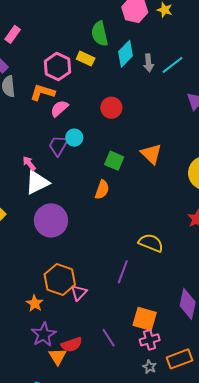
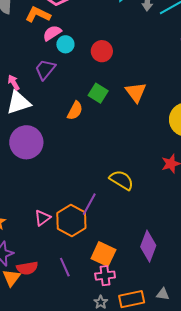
red circle: (111, 108) -> (102, 51), moved
cyan circle: (74, 138) -> (65, 44), moved
orange semicircle: (102, 190) -> (75, 111), moved
orange hexagon: (60, 280) -> (71, 221), moved

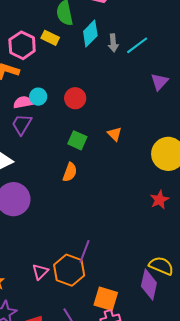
pink semicircle: (52, 33) -> (23, 102), moved, turned 30
orange triangle: (136, 92) -> (115, 134), size x0.7
orange semicircle: (75, 111) -> (70, 172), moved
yellow semicircle: (122, 180) -> (161, 266), moved

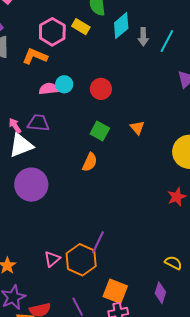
cyan line: (137, 45) -> (167, 41), turned -30
purple trapezoid: (22, 124) -> (38, 123), moved, turned 60
yellow semicircle: (161, 266) -> (173, 263), size x0.7
purple diamond: (149, 285) -> (160, 293), moved, size x0.7

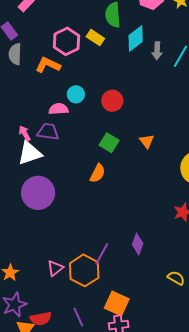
pink semicircle: (49, 89) -> (59, 109), moved
purple diamond: (160, 293) -> (138, 244), moved

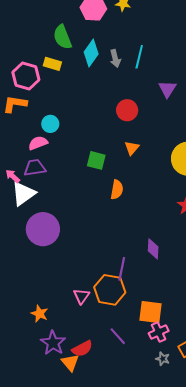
red circle: (112, 101) -> (127, 110), moved
orange triangle: (147, 141) -> (132, 148), turned 35
orange semicircle: (98, 173) -> (117, 190), moved

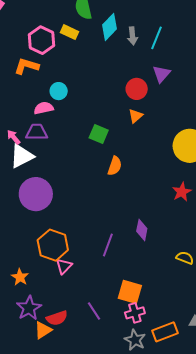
purple triangle: (167, 89) -> (162, 74), moved
orange triangle: (132, 148) -> (136, 116), moved
orange hexagon: (110, 290) -> (53, 245), moved
gray star: (163, 359) -> (135, 340), size x1.5
orange triangle: (70, 363) -> (43, 330), turned 30

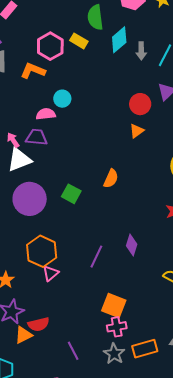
green square: (99, 134) -> (71, 194), moved
purple line: (94, 311) -> (73, 351), moved

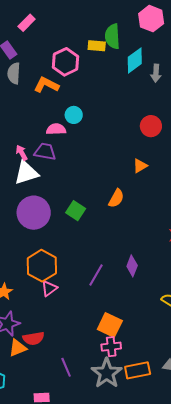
yellow rectangle: (79, 41) -> (97, 46), moved, turned -30
orange triangle: (137, 131) -> (140, 166), moved
gray star: (114, 354) -> (107, 373), size x1.4

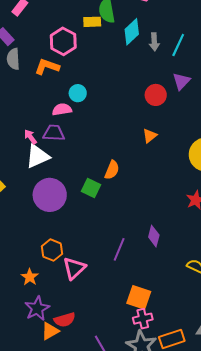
orange semicircle: (116, 198) -> (112, 170), moved
orange hexagon: (42, 266) -> (52, 250), moved, size x0.7
pink triangle: (49, 288) -> (74, 268), size x1.4

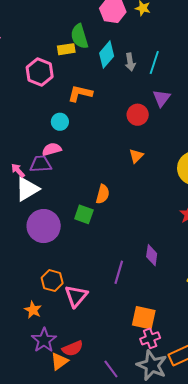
orange L-shape: (47, 67) -> (80, 93), moved
pink semicircle: (62, 109) -> (52, 149), moved

